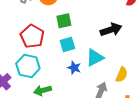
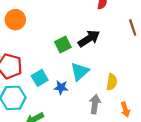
green square: (64, 21) -> (63, 44), moved
cyan square: (67, 45) -> (40, 78), moved

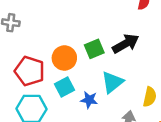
orange circle: (15, 20) -> (64, 58), moved

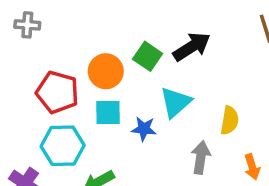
green square: (94, 49) -> (148, 56), turned -30
cyan square: (65, 87) -> (108, 112), turned 30

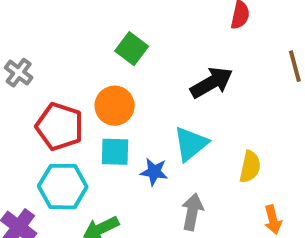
gray cross: (27, 25) -> (19, 73), moved, turned 30
green square: (148, 56) -> (132, 49), moved
gray arrow: (201, 157) -> (192, 212), moved

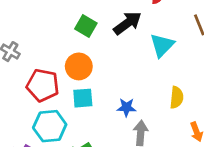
black arrow: (212, 83) -> (127, 23), moved
cyan triangle: (191, 144) -> (162, 45), moved
blue star: (154, 172) -> (126, 107), moved

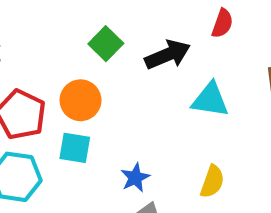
cyan triangle: (162, 45) -> (210, 100), turned 40
blue star: (126, 107) -> (135, 178), turned 30

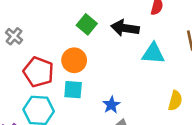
black arrow: (168, 55) -> (125, 28), turned -144
yellow semicircle: (212, 181) -> (175, 101), moved

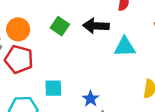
orange circle: (74, 60) -> (18, 29), moved
red pentagon: (38, 72) -> (19, 59), moved

